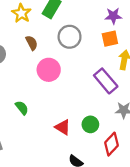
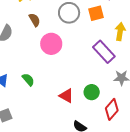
orange square: (110, 39) -> (96, 13), moved

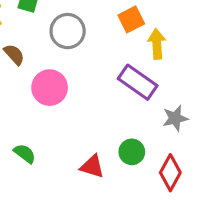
orange square: (96, 13) -> (131, 19), moved

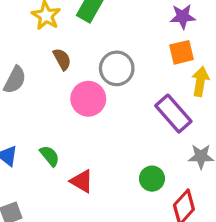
gray circle: (68, 31) -> (117, 68), moved
red triangle: (92, 166) -> (82, 181), moved

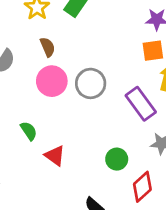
gray circle: (117, 68) -> (91, 83), moved
pink circle: (88, 99) -> (52, 81), moved

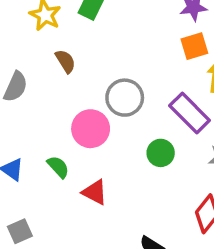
pink circle: (52, 81) -> (91, 129), moved
green circle: (117, 159) -> (161, 153), moved

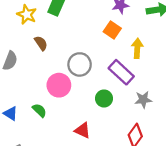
orange square: (194, 46) -> (112, 30), moved, turned -36
red triangle: (95, 192) -> (83, 130), moved

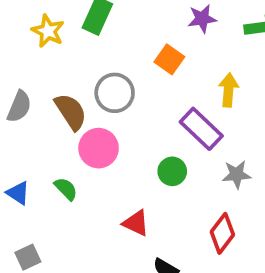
orange square: (112, 30) -> (169, 59), moved
brown semicircle: (41, 43) -> (71, 112), moved, size x1.5
gray circle: (80, 64) -> (115, 93), moved

